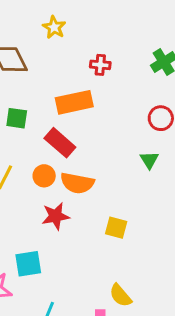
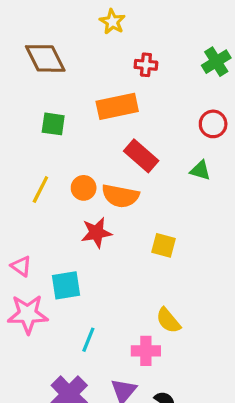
yellow star: (54, 27) -> (112, 22), moved
red rectangle: (60, 143) -> (141, 156), moved
green triangle: (149, 160) -> (200, 170), turned -42

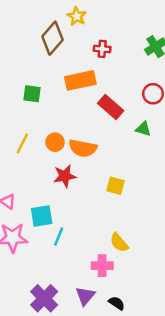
brown diamond: (45, 58) -> (53, 38), moved, turned 68
red rectangle: (141, 156) -> (111, 107), moved
cyan line: (88, 340) -> (59, 237), moved

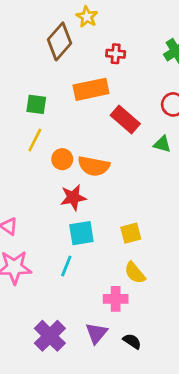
yellow line: (22, 143) -> (35, 140), moved
yellow square: (115, 186) -> (131, 233), moved, turned -30
cyan square: (42, 216) -> (81, 233), moved

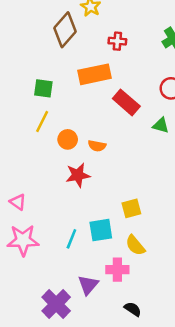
orange semicircle: (94, 166) -> (97, 146), size x0.6
cyan square: (81, 233) -> (101, 230), moved
purple triangle: (96, 333) -> (88, 285), moved

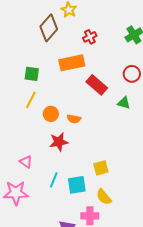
red cross: (117, 41) -> (90, 37), turned -32
pink triangle: (18, 202) -> (26, 162), moved
cyan line: (71, 239) -> (54, 180), moved

